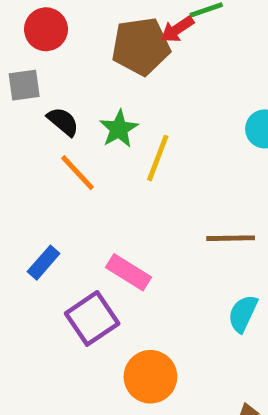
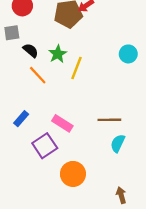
brown line: (231, 238) -> (109, 120), moved

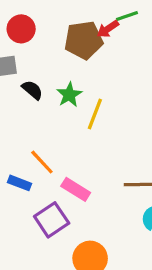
orange line: (38, 75) -> (42, 162), moved
blue rectangle: (21, 119) -> (19, 183), turned 70

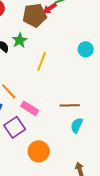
green star: (69, 95) -> (20, 40), moved

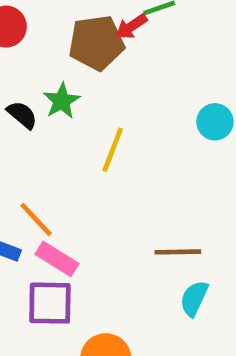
pink rectangle: (30, 108) -> (57, 259), moved
purple square: (15, 127) -> (50, 303), turned 35

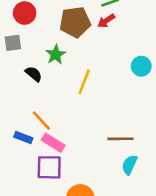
red arrow: (131, 27) -> (106, 21), moved
black semicircle: (22, 115) -> (34, 74), moved

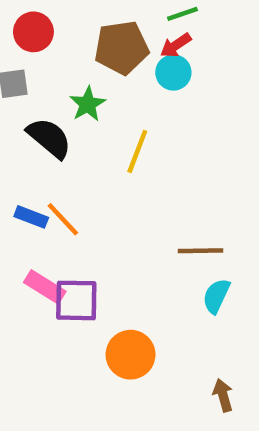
cyan circle: (141, 66) -> (173, 72), moved
black semicircle: (34, 74) -> (49, 138), size x1.5
blue rectangle: (23, 137) -> (31, 217), moved
pink rectangle: (53, 143) -> (45, 287), moved

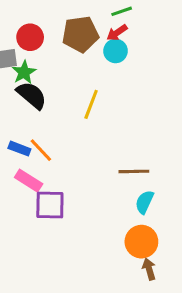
red circle: (33, 32) -> (30, 37), moved
green star: (88, 104) -> (24, 72), moved
pink rectangle: (45, 287) -> (29, 181), moved
orange circle: (131, 355) -> (141, 242), moved

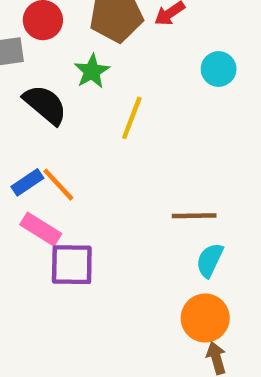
cyan circle: (116, 51) -> (219, 69), moved
green star: (24, 72) -> (92, 71), moved
blue rectangle: (19, 149) -> (27, 182), turned -55

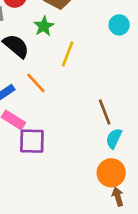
orange line: (58, 185) -> (36, 83), moved
brown line: (194, 216) -> (105, 112), turned 70

